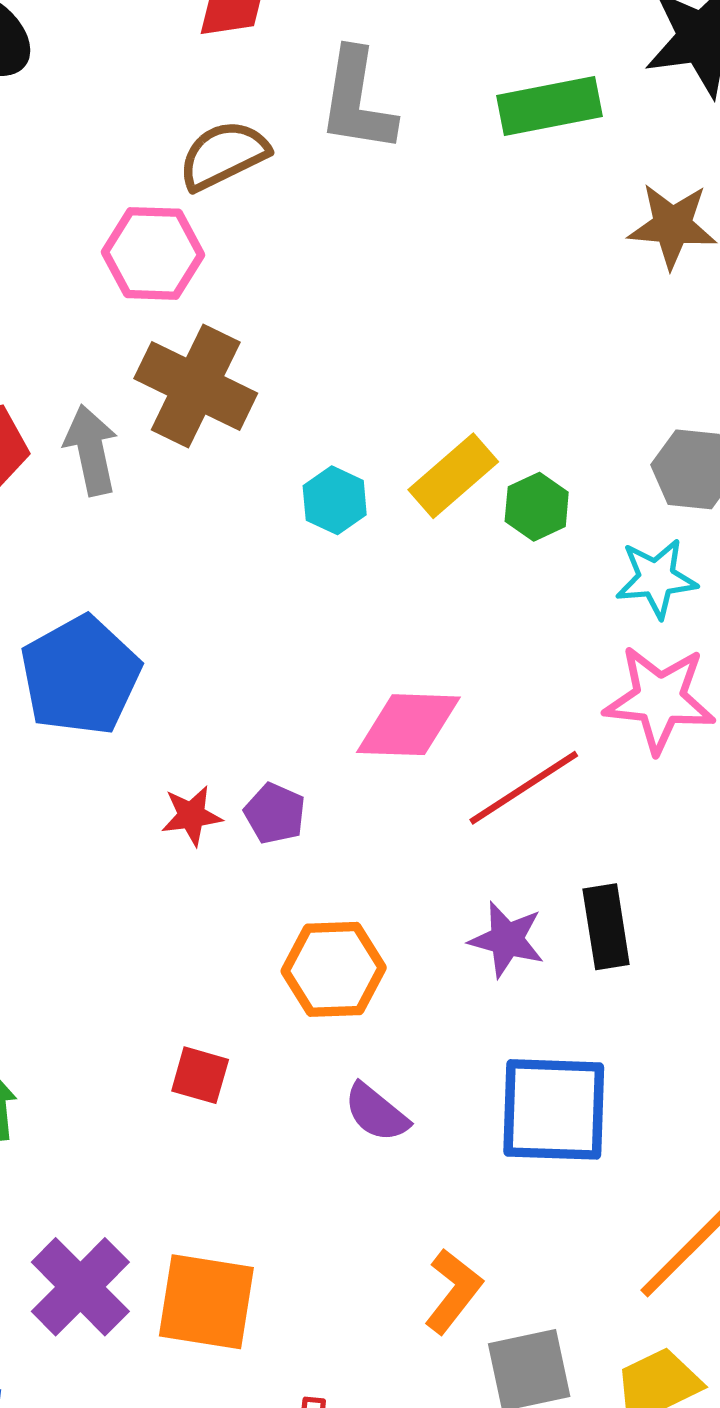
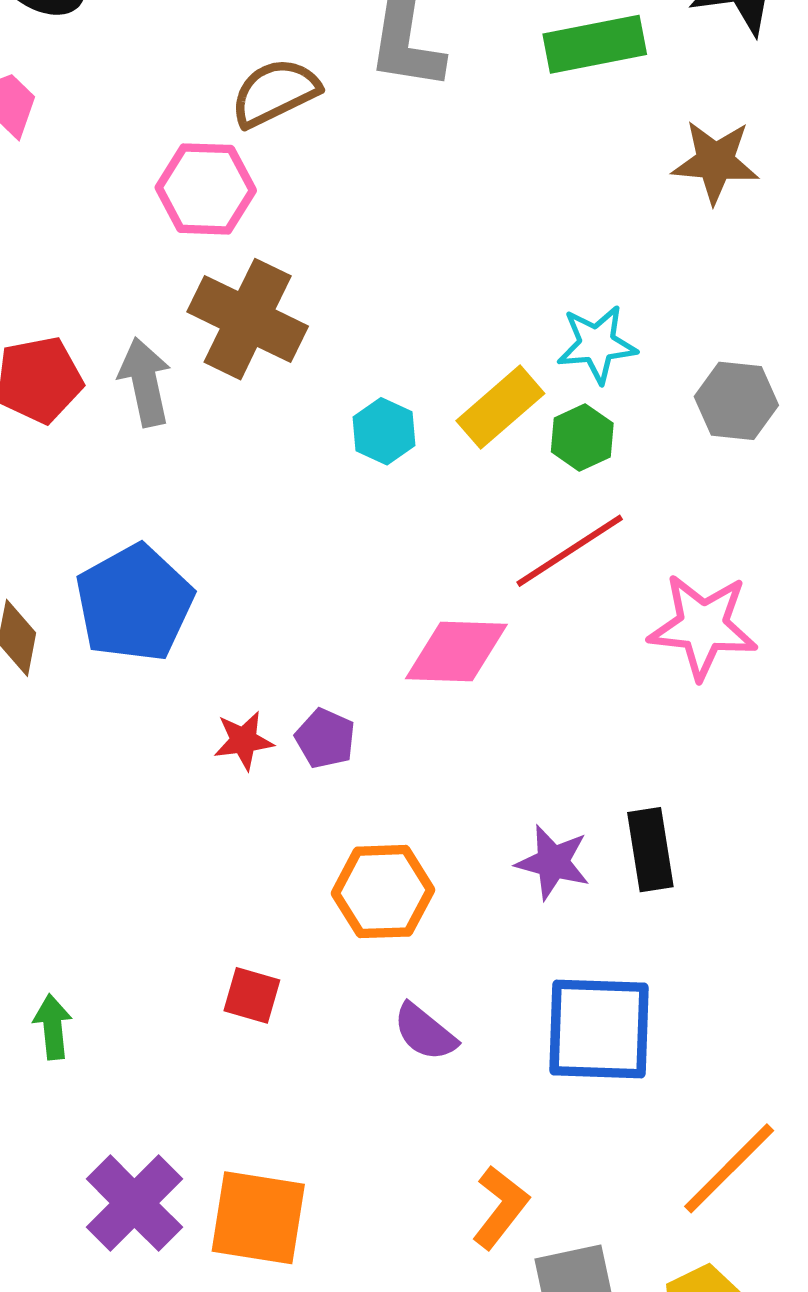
cyan star: (656, 578) -> (597, 344), moved
red line: (524, 788) -> (570, 551), moved

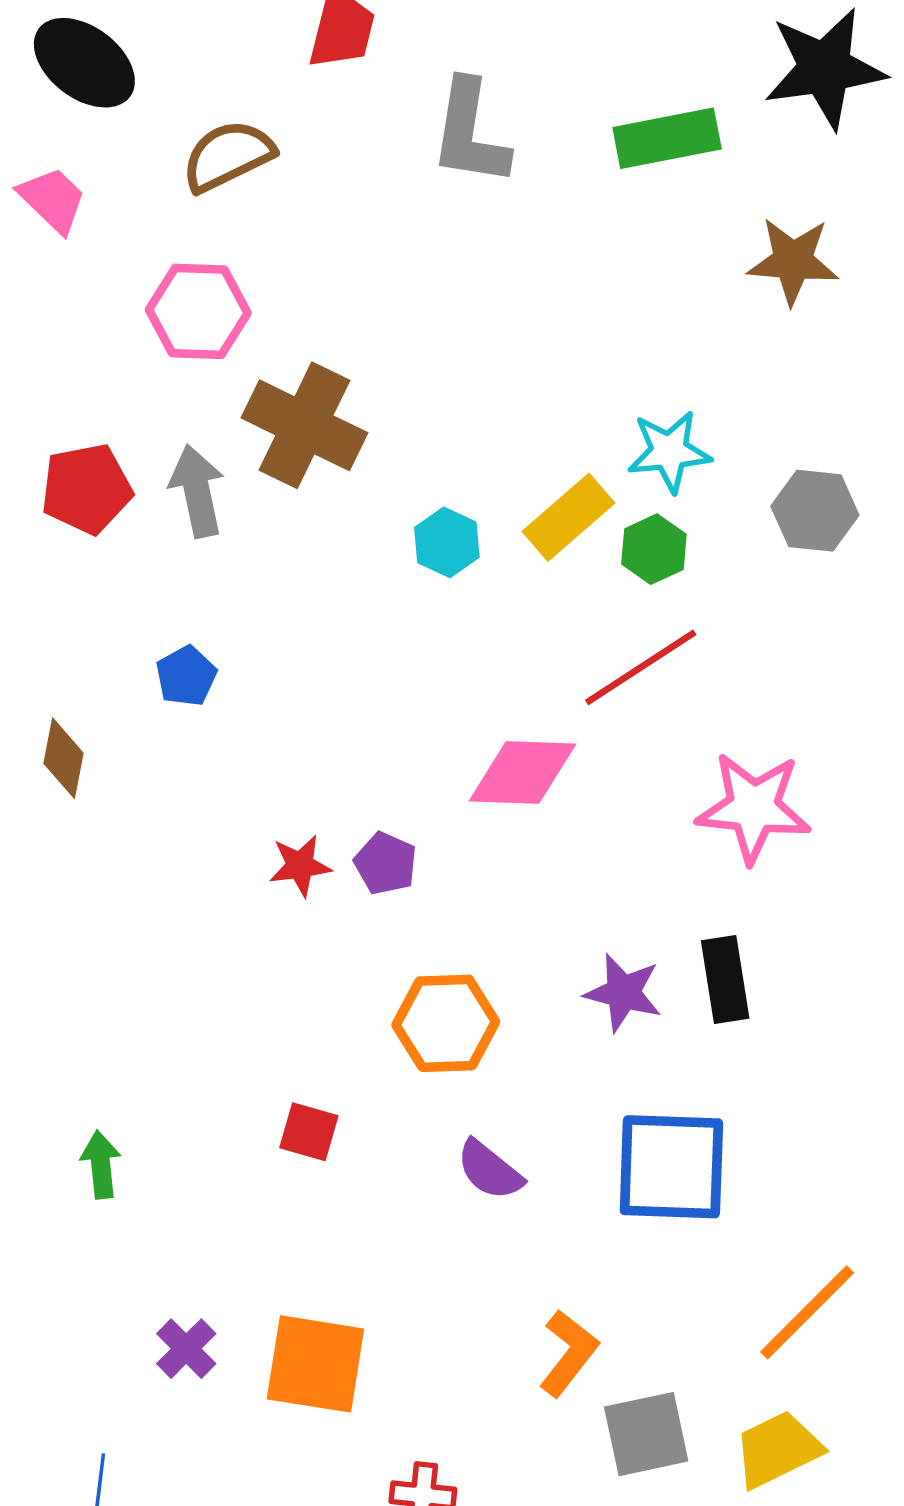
brown semicircle: (275, 92) -> (228, 156), moved
pink hexagon: (206, 189) -> (198, 311), moved
blue pentagon: (134, 603) -> (186, 676), moved, size x0.5
pink star: (703, 626) -> (754, 808), moved
purple cross: (134, 1203) -> (186, 1349), size x0.6

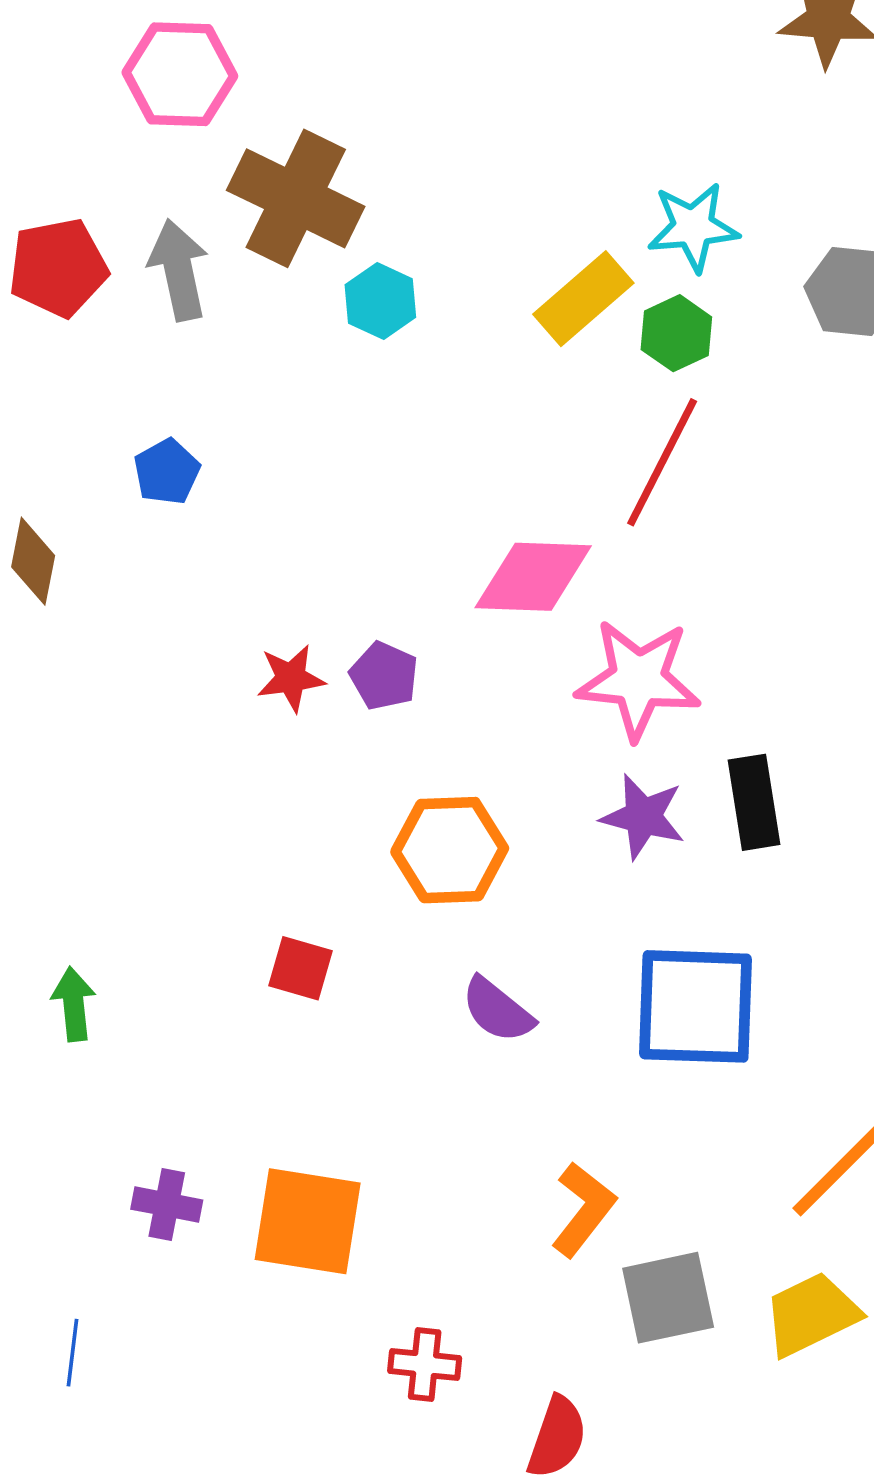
cyan hexagon: (447, 542) -> (380, 301), moved
red line: (641, 667) -> (662, 462), turned -30
pink star: (754, 808) -> (638, 679), moved
purple cross: (186, 1349) -> (167, 1205), turned -34

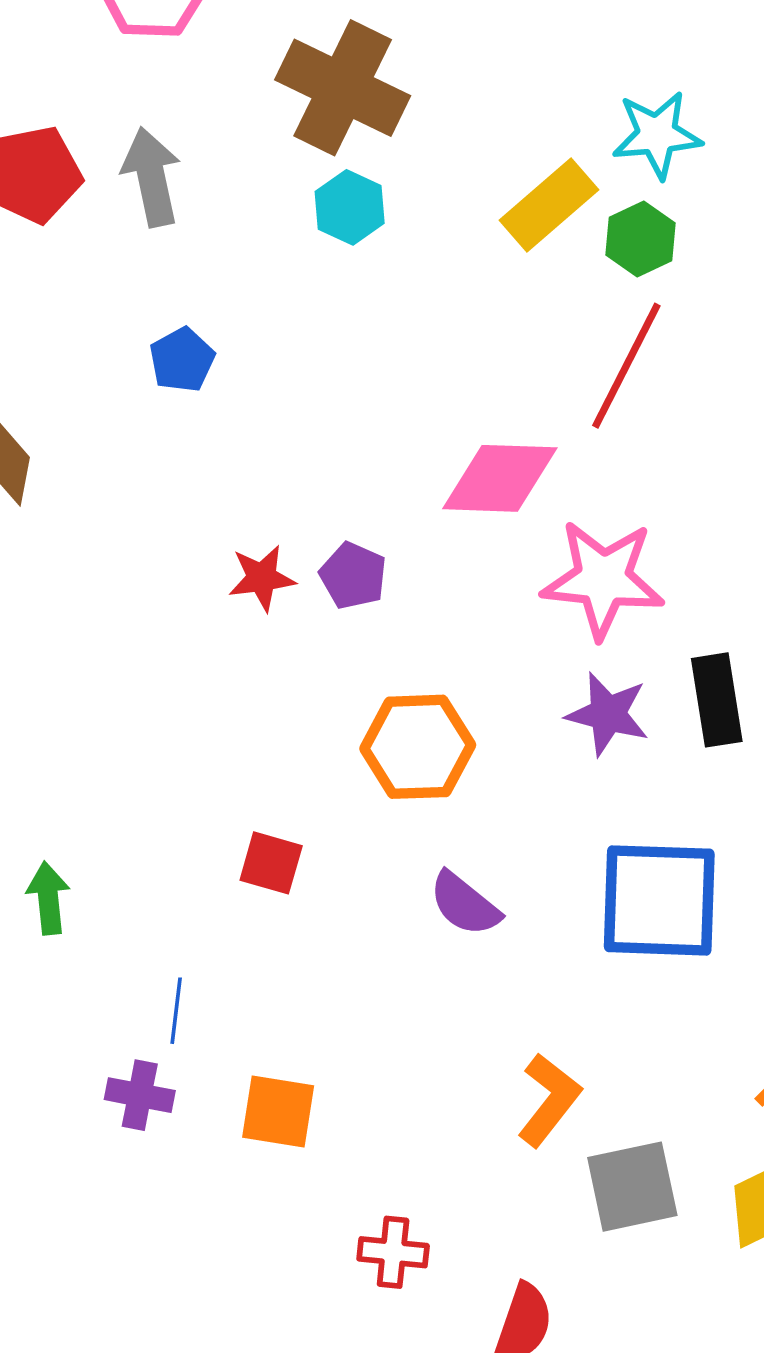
brown cross: (296, 198) -> (343, 88), moved
blue pentagon: (167, 472) -> (182, 360), moved
orange square: (308, 1221) -> (278, 1112), size x0.7
blue line: (72, 1353) -> (176, 1011), moved

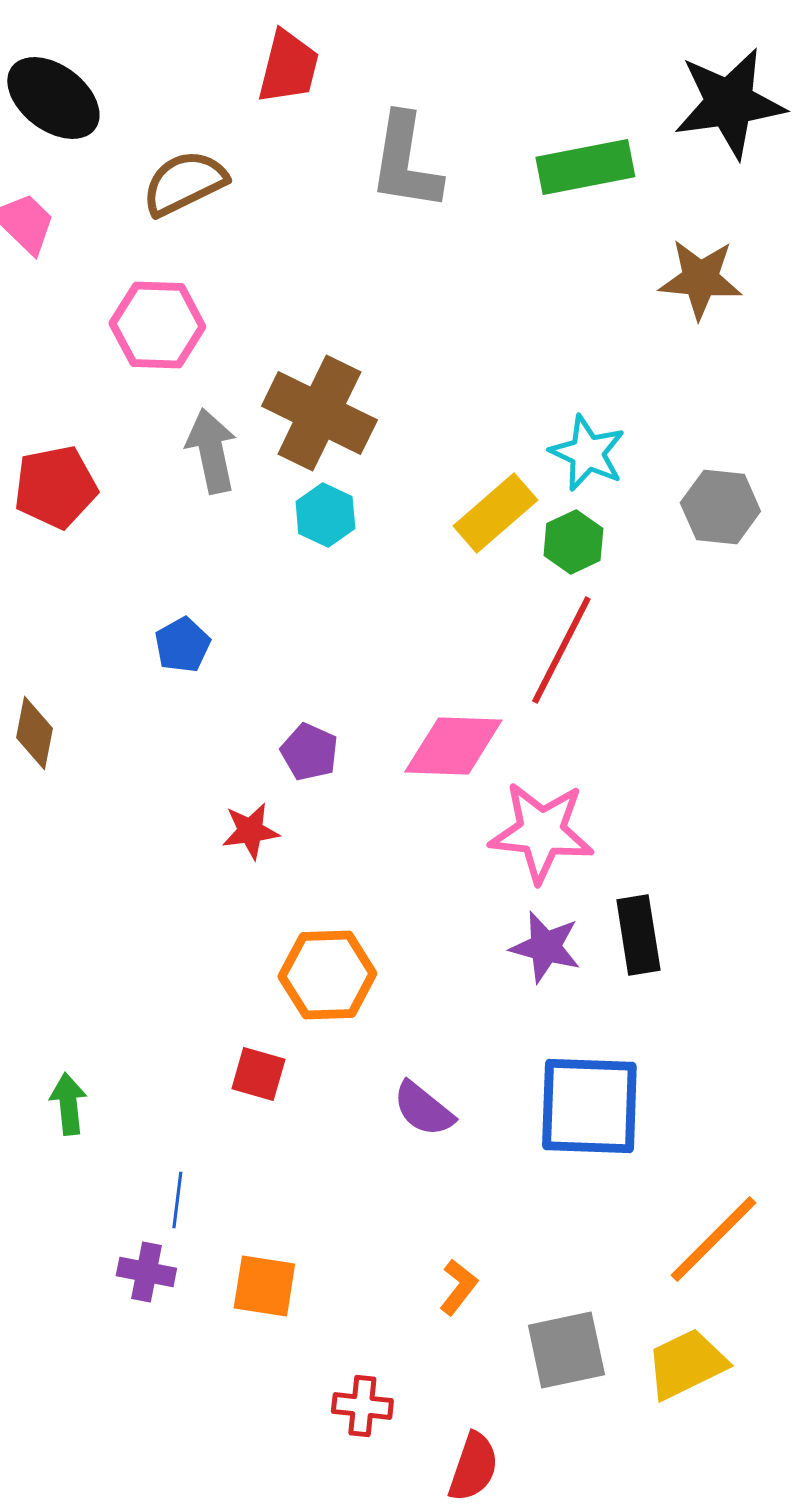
cyan star: (657, 135) -> (587, 453), turned 30
gray arrow: (151, 177) -> (211, 451), moved
purple pentagon: (353, 576) -> (309, 752), moved
orange hexagon: (418, 747) -> (327, 975), moved
orange L-shape: (549, 1100) -> (458, 1287), moved, size x0.7

